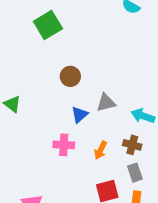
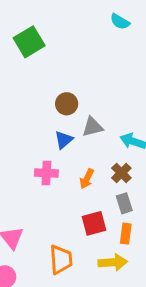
brown circle: (70, 76) -> (67, 104), moved
brown cross: (132, 145) -> (121, 173), turned 30

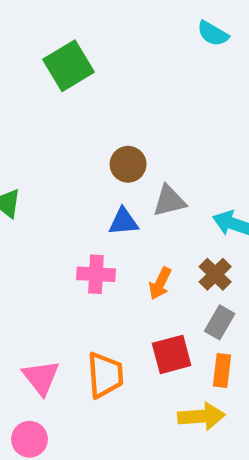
blue triangle: (64, 140) -> (123, 222), turned 36
gray rectangle: (124, 203) -> (220, 322), turned 48
orange trapezoid: (61, 259) -> (105, 375), moved

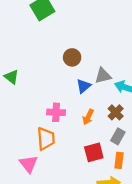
gray triangle: (169, 201) -> (103, 76), moved
blue triangle: (123, 222) -> (84, 86), moved, turned -35
orange trapezoid: (105, 375) -> (46, 139), moved

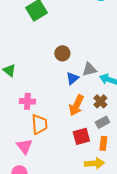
pink cross: (56, 112) -> (27, 101), moved
orange arrow: (88, 117) -> (76, 105), size x1.5
gray rectangle: (118, 136) -> (102, 122), turned 32

